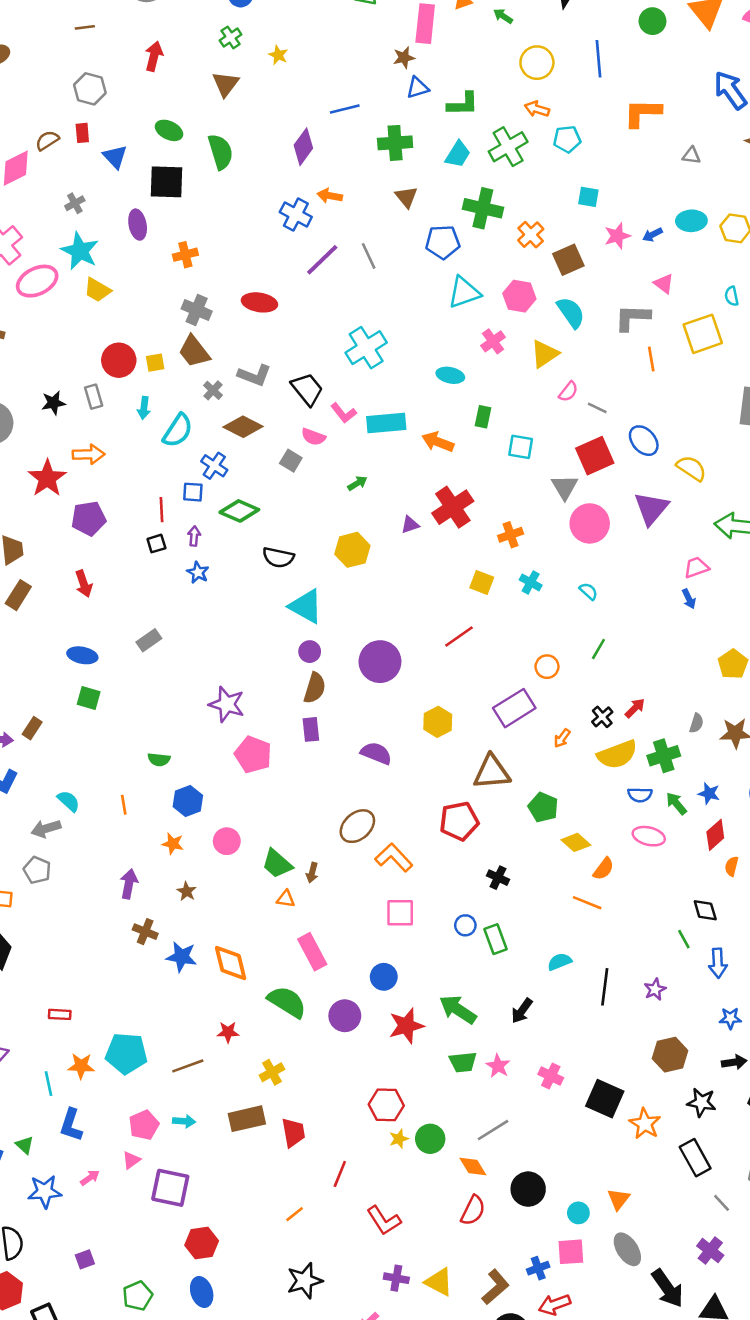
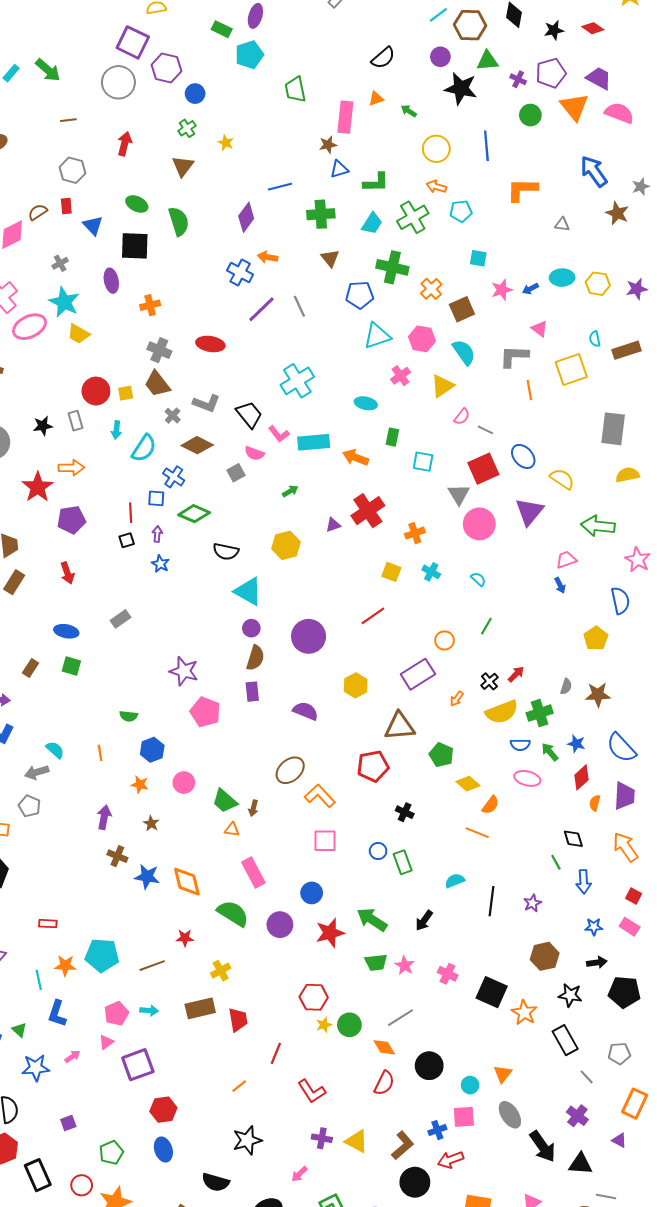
gray square: (291, 461) -> (236, 473), turned 30
brown rectangle: (32, 728) -> (31, 668), moved
purple square: (170, 1188) -> (138, 1065), turned -32

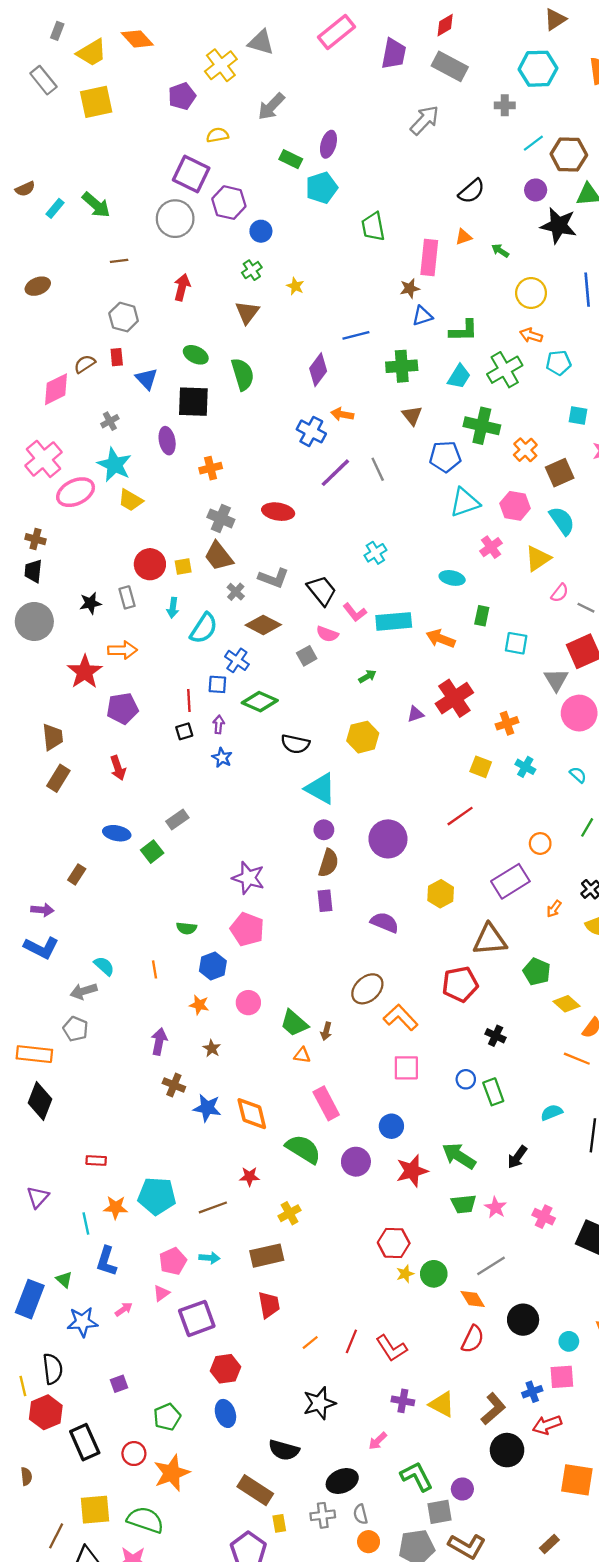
cyan cross: (297, 381) -> (375, 553), size x0.6
green square: (71, 666) -> (152, 852), moved, turned 36
pink pentagon: (205, 712) -> (247, 929), moved
red trapezoid: (238, 1020) -> (269, 1305), moved
red line: (276, 1053) -> (351, 1341), moved

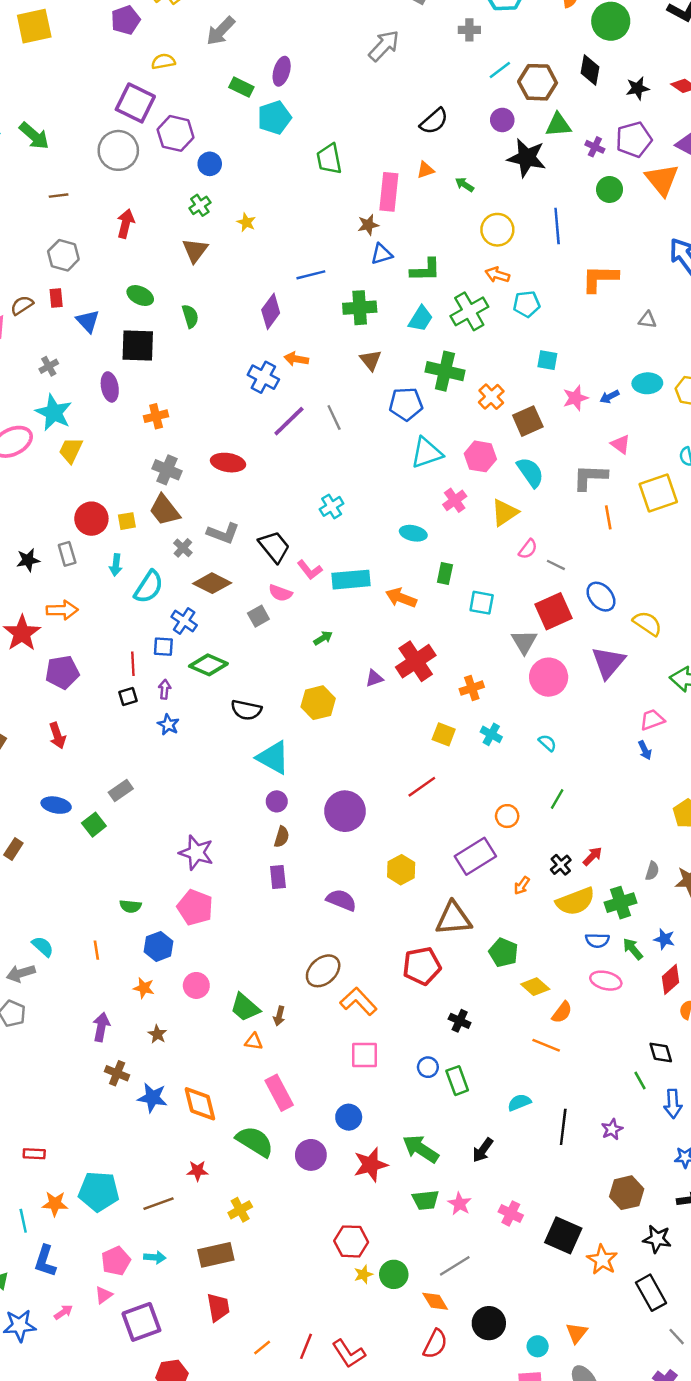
green semicircle: (243, 374) -> (190, 316), size x0.7
yellow trapezoid: (130, 500) -> (71, 450), turned 85
brown semicircle: (328, 863) -> (282, 837), size x0.7

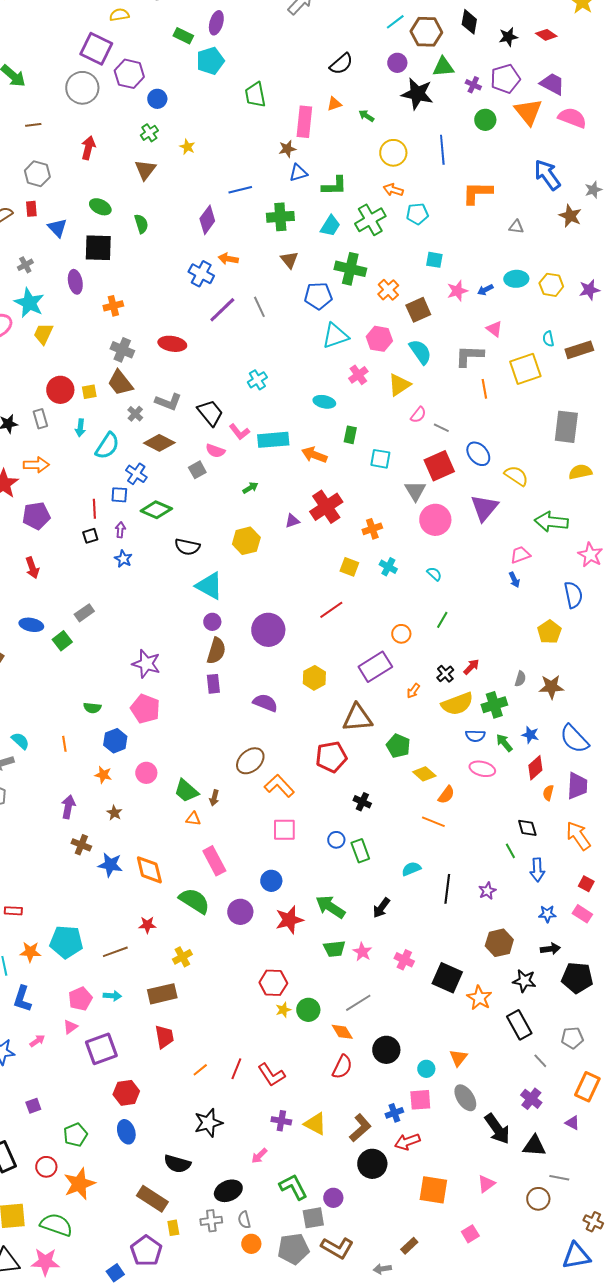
brown semicircle: (282, 837) -> (216, 651), size x1.5

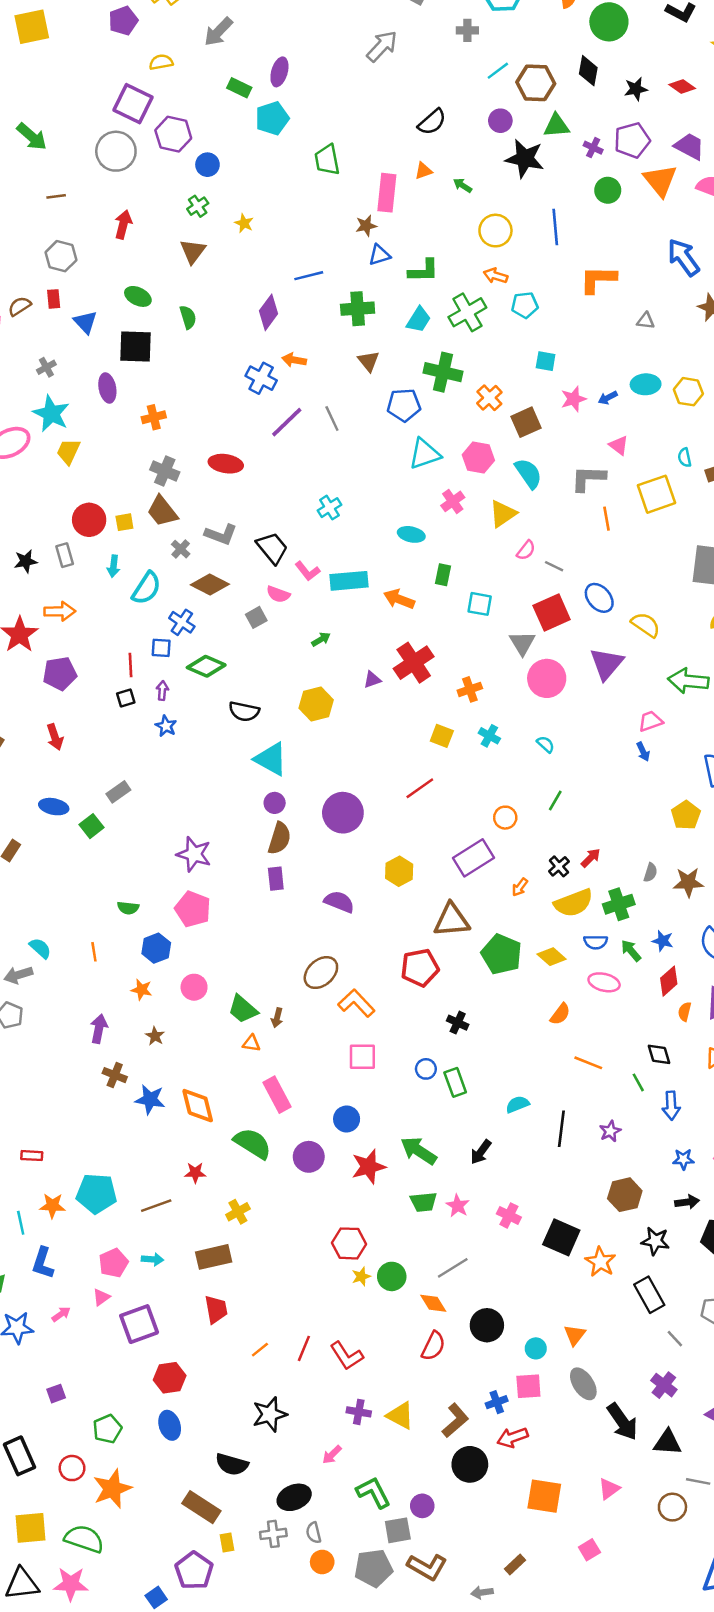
green pentagon: (398, 746) -> (502, 954), size x1.4
yellow diamond: (424, 774) -> (552, 957), moved
orange line: (433, 822) -> (588, 1063), moved

